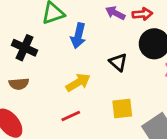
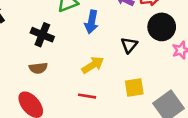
black triangle: (118, 62) -> (129, 45), turned 30
red line: (71, 116) -> (87, 96), turned 36

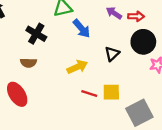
blue arrow: (91, 22) -> (82, 29), turned -60
red line: (87, 96) -> (89, 94), moved

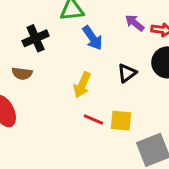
black cross: (36, 34) -> (36, 38), turned 30
yellow arrow: (77, 67) -> (82, 85), turned 132

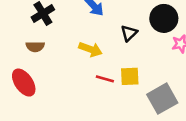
yellow arrow: (82, 85) -> (90, 49), turned -85

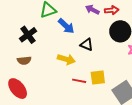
black triangle: (129, 33) -> (87, 45), moved, turned -48

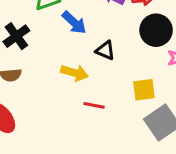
yellow square: (98, 78) -> (144, 90), moved

